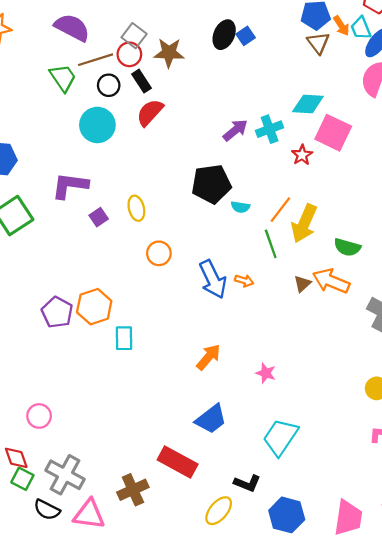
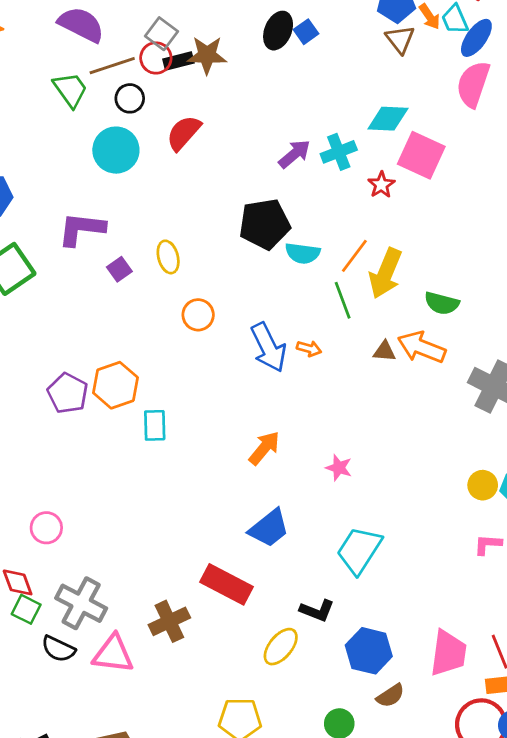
black rectangle: (142, 81) -> (178, 61), moved, turned -70
cyan semicircle: (240, 207) -> (303, 253), size x1.4
brown triangle: (302, 284) -> (384, 351), turned 48

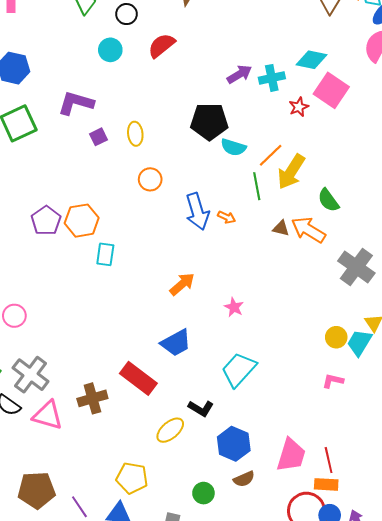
cyan circle: (116, 150) -> (110, 50), size x0.7
green semicircle: (442, 303) -> (328, 200), turned 30

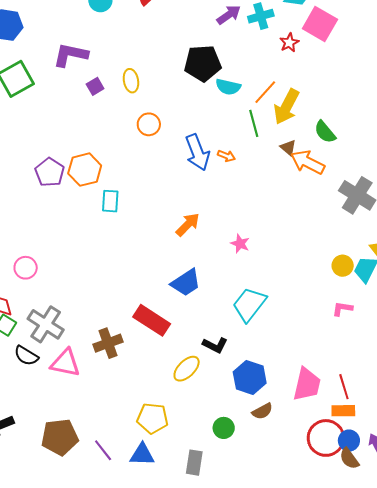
brown triangle: (281, 228) -> (288, 148), moved, turned 30

